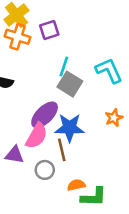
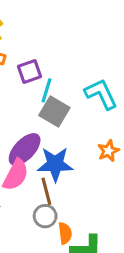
purple square: (49, 30) -> (30, 71), moved
gray circle: (45, 170) -> (45, 216), moved
orange semicircle: (76, 185) -> (65, 233), turned 96

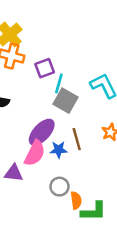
blue star: (55, 164) -> (59, 150), moved, size x0.6
brown line: (46, 191) -> (77, 139), moved

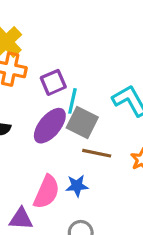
purple ellipse: (42, 132) -> (50, 126), moved
brown line: (77, 139) -> (97, 153), moved, turned -60

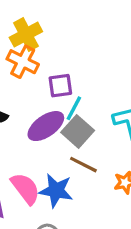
blue star: (77, 186) -> (56, 191), size x1.5
pink semicircle: (47, 192) -> (25, 188), turned -76

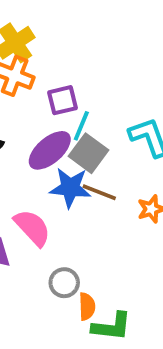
blue star: (56, 191) -> (70, 188), moved

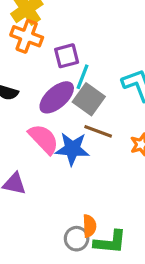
blue star: (70, 188) -> (72, 149), moved
pink semicircle: (32, 228) -> (44, 139), moved
gray circle: (64, 283) -> (77, 239), moved

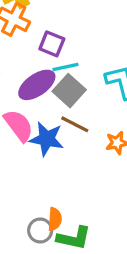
purple square: (67, 56) -> (52, 44), turned 30
cyan line: (82, 77) -> (65, 67), turned 50

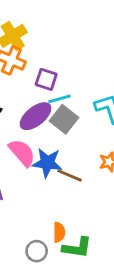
brown line: (75, 124) -> (70, 175), moved
gray circle: (40, 230) -> (37, 251), moved

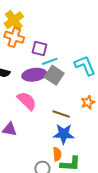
purple ellipse: (36, 116) -> (34, 75), turned 35
blue star: (47, 163) -> (64, 134), moved

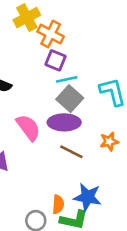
orange cross: (14, 37) -> (51, 34), moved
purple ellipse: (34, 75) -> (64, 122), moved
blue star: (64, 134) -> (87, 197), moved

